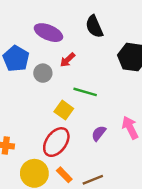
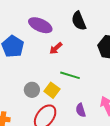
gray circle: (43, 73) -> (32, 90), moved
purple semicircle: (99, 133) -> (81, 110), turned -56

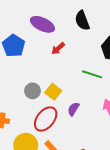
green line: (70, 75) -> (92, 74), moved
purple semicircle: (81, 110) -> (73, 109), moved, turned 48

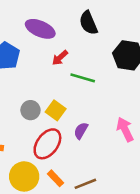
green line: (92, 74) -> (83, 78), moved

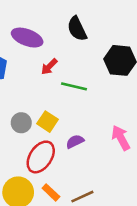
purple semicircle: (81, 131) -> (75, 141), turned 36

